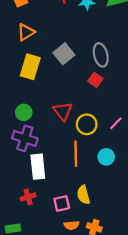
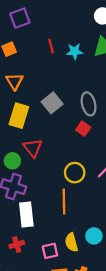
orange triangle: (26, 32) -> (15, 81), turned -30
red triangle: (63, 111) -> (33, 148), moved
cyan circle: (106, 157) -> (94, 236), moved

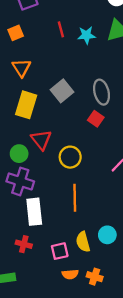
yellow circle: (75, 173) -> (70, 157), moved
red cross: (17, 245) -> (24, 244), turned 32

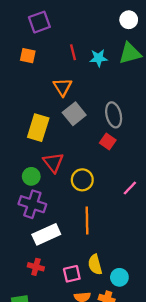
orange square: (16, 33) -> (28, 56), turned 35
orange triangle: (21, 68) -> (63, 87), moved
white rectangle: (34, 212) -> (46, 234), turned 72
cyan circle: (107, 235) -> (119, 277), moved

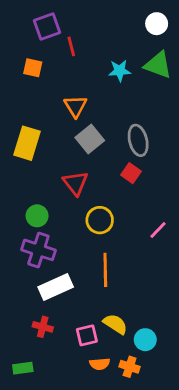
red line: (73, 52) -> (71, 46), moved
green triangle: (130, 53) -> (158, 65), turned 35
yellow rectangle: (38, 128) -> (27, 143), moved
red triangle: (53, 162) -> (75, 183), moved
yellow semicircle: (95, 265) -> (115, 324), turned 138

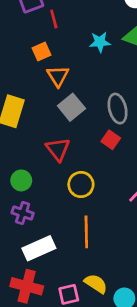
orange square: (33, 68) -> (42, 52), moved, turned -36
purple cross: (38, 250) -> (23, 213), size x0.7
red cross: (43, 327) -> (27, 286), size x1.6

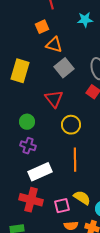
orange triangle: (58, 76) -> (54, 45), turned -42

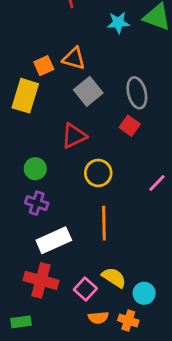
orange square: (42, 27) -> (44, 66), moved
red triangle: (54, 99) -> (74, 136), turned 42
pink square: (62, 206) -> (85, 289), turned -35

